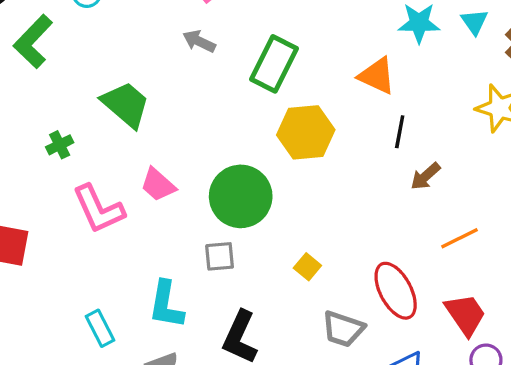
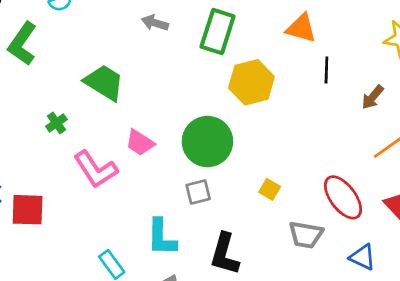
brown arrow: (425, 176) -> (373, 97), moved

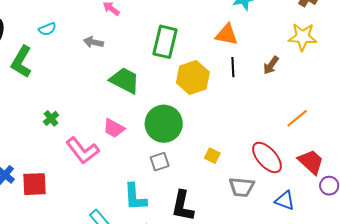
gray arrow: (155, 23) -> (93, 42), moved
black line: (326, 70) -> (233, 67), moved
green trapezoid: (104, 82) -> (125, 80), moved
brown arrow: (373, 97) -> (271, 65), moved

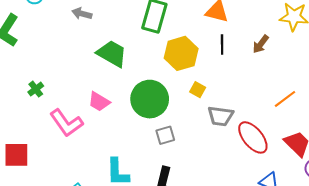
yellow square: (212, 156) -> (198, 90), moved
gray square: (160, 162) -> (165, 135), moved
gray trapezoid: (242, 187) -> (220, 116), moved

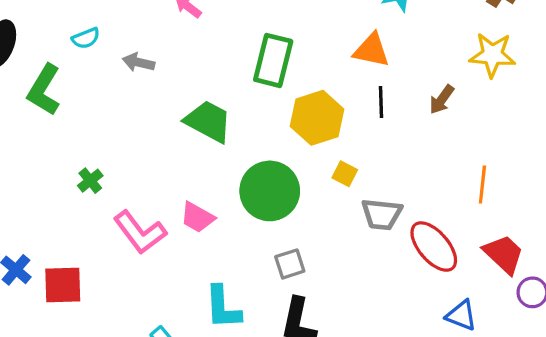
gray arrow: (82, 14) -> (139, 62), moved
orange line: (285, 99) -> (482, 184), turned -45
pink trapezoid: (99, 102) -> (197, 217), moved
gray square: (165, 135) -> (290, 264), moved

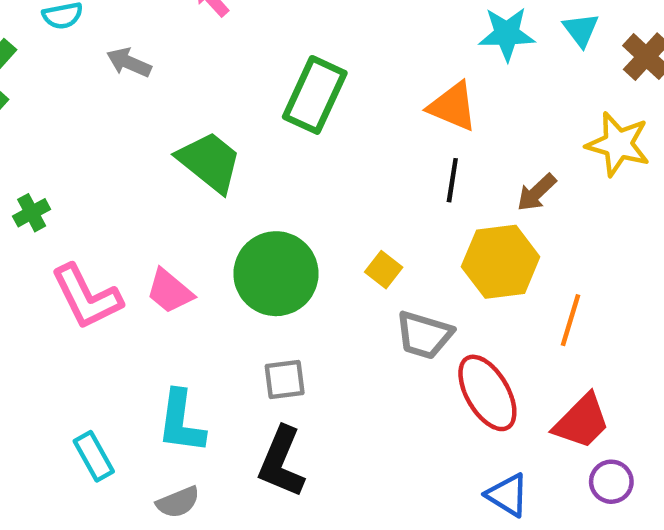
yellow hexagon: (317, 118) -> (501, 262), moved
red trapezoid: (504, 254) -> (582, 422), turned 81

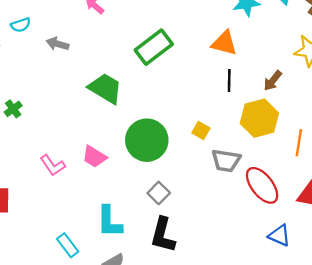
green rectangle: (315, 95) -> (154, 47), turned 36
green cross: (32, 213) -> (13, 109), moved
pink L-shape: (86, 297) -> (53, 165), size x0.7
gray square: (285, 379) -> (159, 193), turned -30

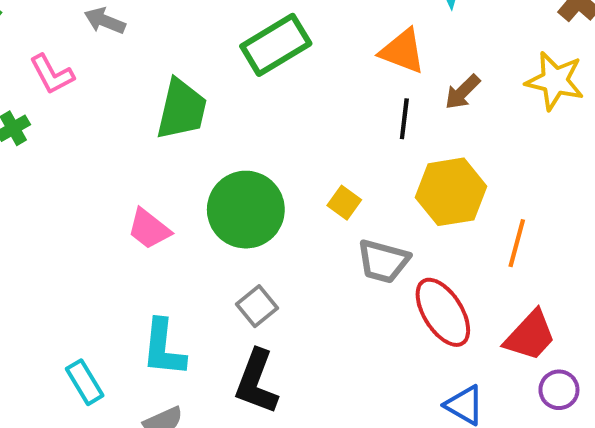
brown arrow: (273, 81) -> (462, 92), moved
green trapezoid: (105, 88) -> (182, 109), turned 66
pink L-shape: (53, 165) -> (52, 74), moved

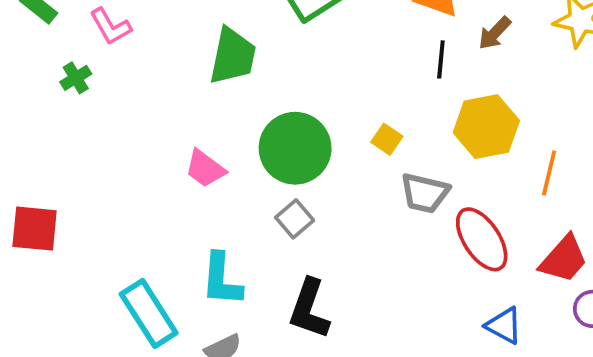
gray square: (257, 306) -> (295, 219), moved
cyan rectangle: (85, 382) -> (149, 313), size x1.6

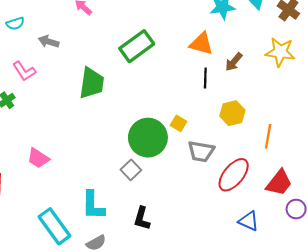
yellow hexagon: (486, 127) -> (232, 113), size x0.7
green circle: (295, 148) -> (148, 138), moved
pink trapezoid: (205, 169) -> (38, 158), moved
red ellipse: (482, 239) -> (234, 175), turned 76
black L-shape: (309, 309) -> (142, 218), size x0.7

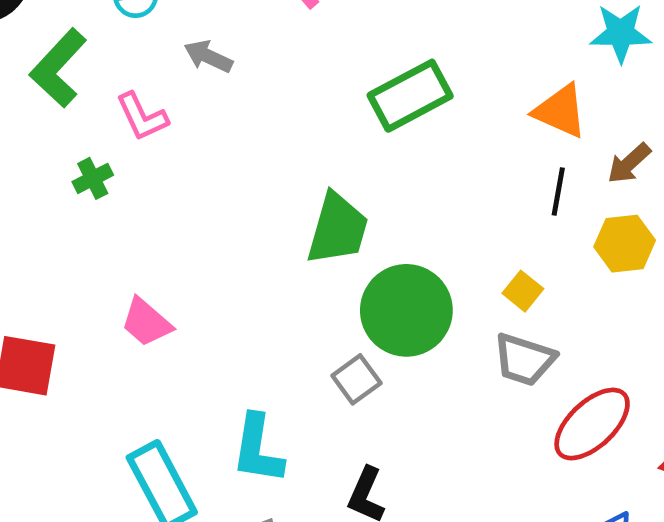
green trapezoid: (92, 83) -> (338, 229), moved
yellow hexagon: (232, 113) -> (625, 244), moved
yellow square: (179, 123) -> (523, 291), moved

